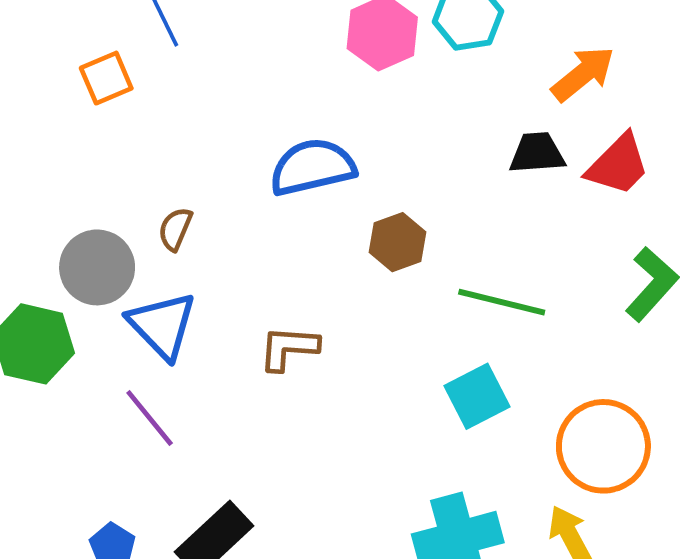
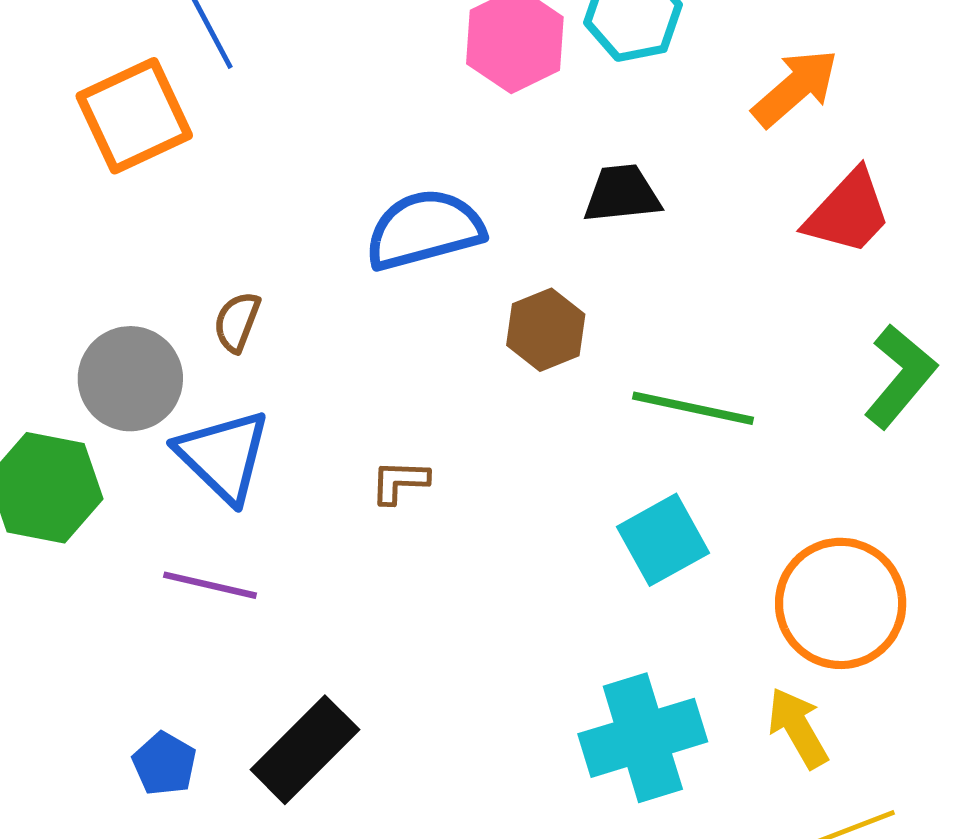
orange square: (106, 78) -> (134, 116), size x1.5
black trapezoid: (537, 153) -> (622, 194), moved
brown L-shape: (289, 348) -> (400, 482), size x0.7
purple line: (150, 418) -> (210, 585), turned -36

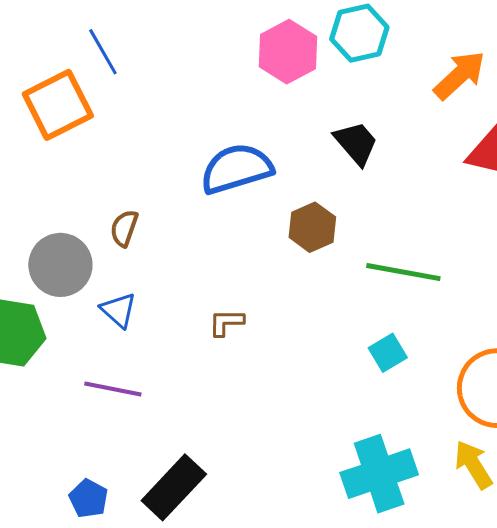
black trapezoid: (622, 194) -> (356, 143), turned 57
blue triangle: (223, 456) -> (119, 310), size x0.6
cyan square: (663, 540) -> (388, 353), size x0.7

